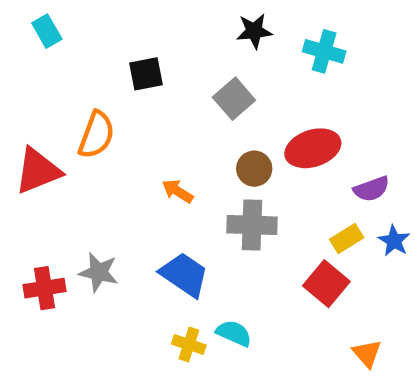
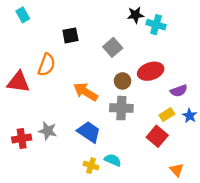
black star: (254, 31) -> (135, 15), moved
red triangle: (38, 171) -> (18, 82), turned 30
orange arrow: (178, 191) -> (86, 92), size x1.6

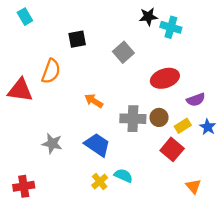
brown circle: (122, 81) -> (159, 117), moved
orange arrow: (86, 92) -> (94, 101), size x0.7
red cross: (22, 138) -> (24, 186), moved
yellow cross: (91, 166) -> (100, 182), turned 32

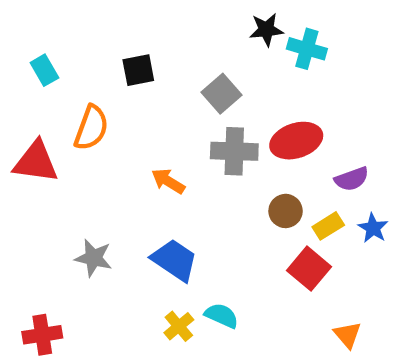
cyan rectangle: (25, 17) -> (44, 70), moved
gray cross: (133, 119) -> (234, 151), moved

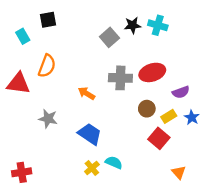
black star: (266, 30) -> (133, 25), moved
black square: (138, 70) -> (48, 20), moved
gray square: (222, 94) -> (109, 37), moved
gray star: (93, 258) -> (48, 119), moved

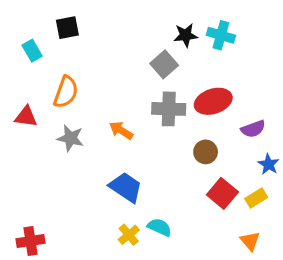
gray square: (109, 37) -> (164, 64), moved
red triangle: (18, 83) -> (26, 117), size x0.7
yellow rectangle: (169, 116) -> (256, 198), moved
gray star: (48, 119) -> (70, 138), moved

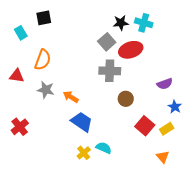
red ellipse: (213, 101) -> (131, 50), moved
orange arrow: (121, 130) -> (71, 97), moved
brown circle: (206, 152) -> (126, 99), moved
red cross: (31, 241) -> (20, 127), moved, turned -30

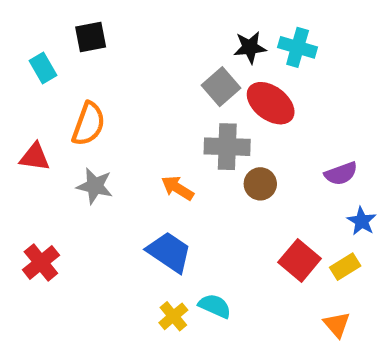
red ellipse: (131, 50) -> (271, 103), turned 55
orange arrow: (71, 97) -> (178, 188), moved
brown circle: (126, 99) -> (260, 184), moved

